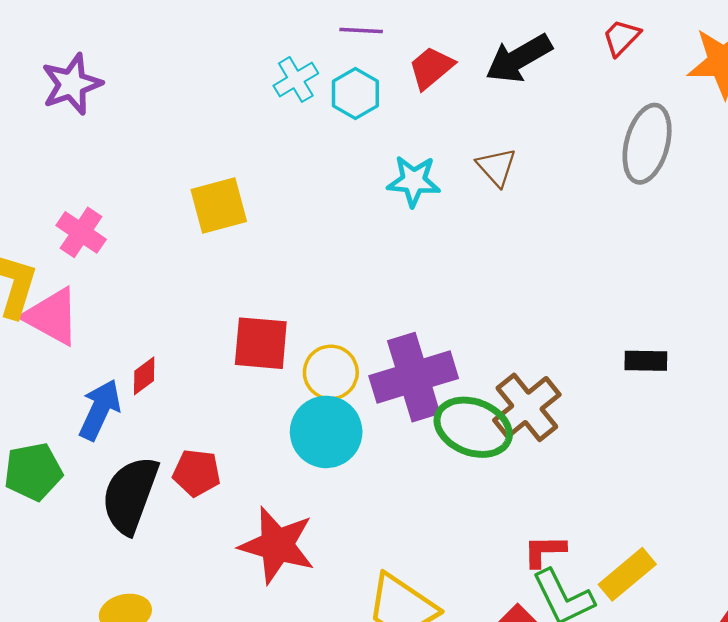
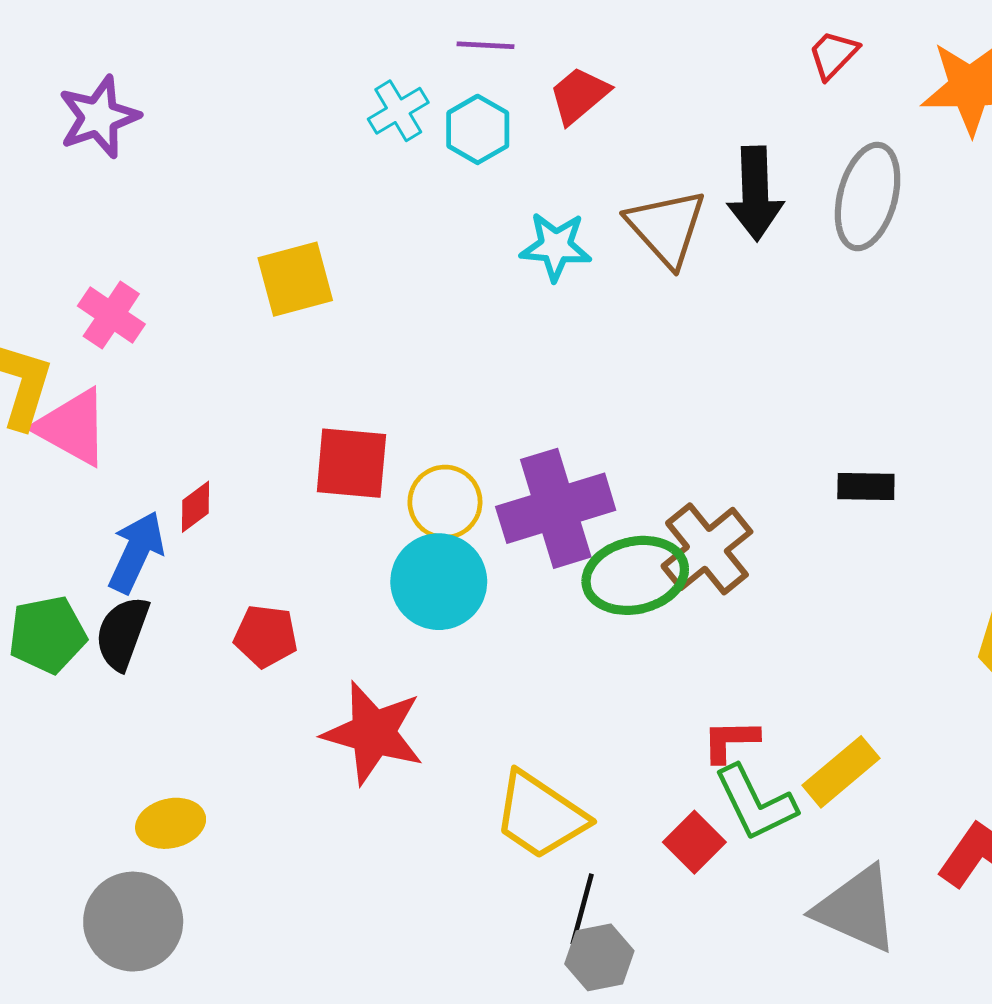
black arrow: (519, 58) -> (755, 193), moved, turned -62
brown triangle: (497, 167) -> (666, 228), size x1.5
green ellipse: (473, 427) -> (635, 575), turned -34
black semicircle: (130, 495) -> (122, 633), moved, size x0.7

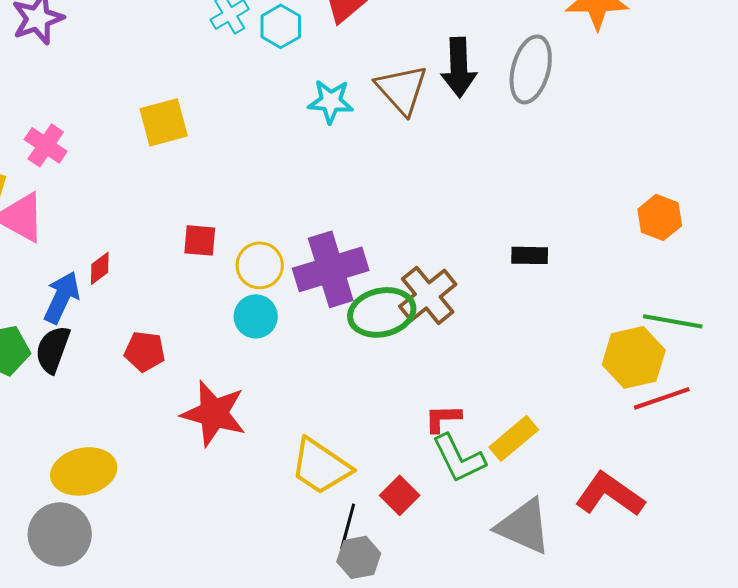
red square: (351, 463) -> (200, 240), size x0.7
cyan circle: (439, 582) -> (256, 316), size x0.7
yellow ellipse: (171, 823) -> (84, 471), size x1.5
red square: (694, 842) -> (400, 495), moved

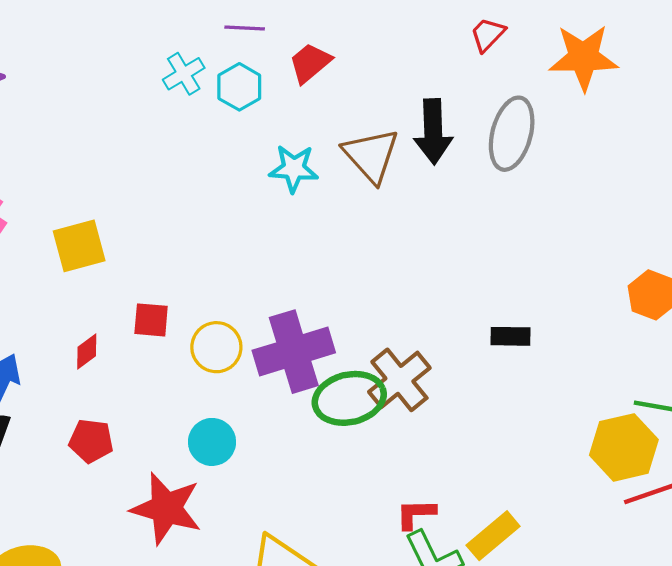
yellow square: (164, 122) -> (79, 246), moved
red diamond: (100, 268) -> (87, 352), moved
cyan circle: (256, 316) -> (212, 442), moved

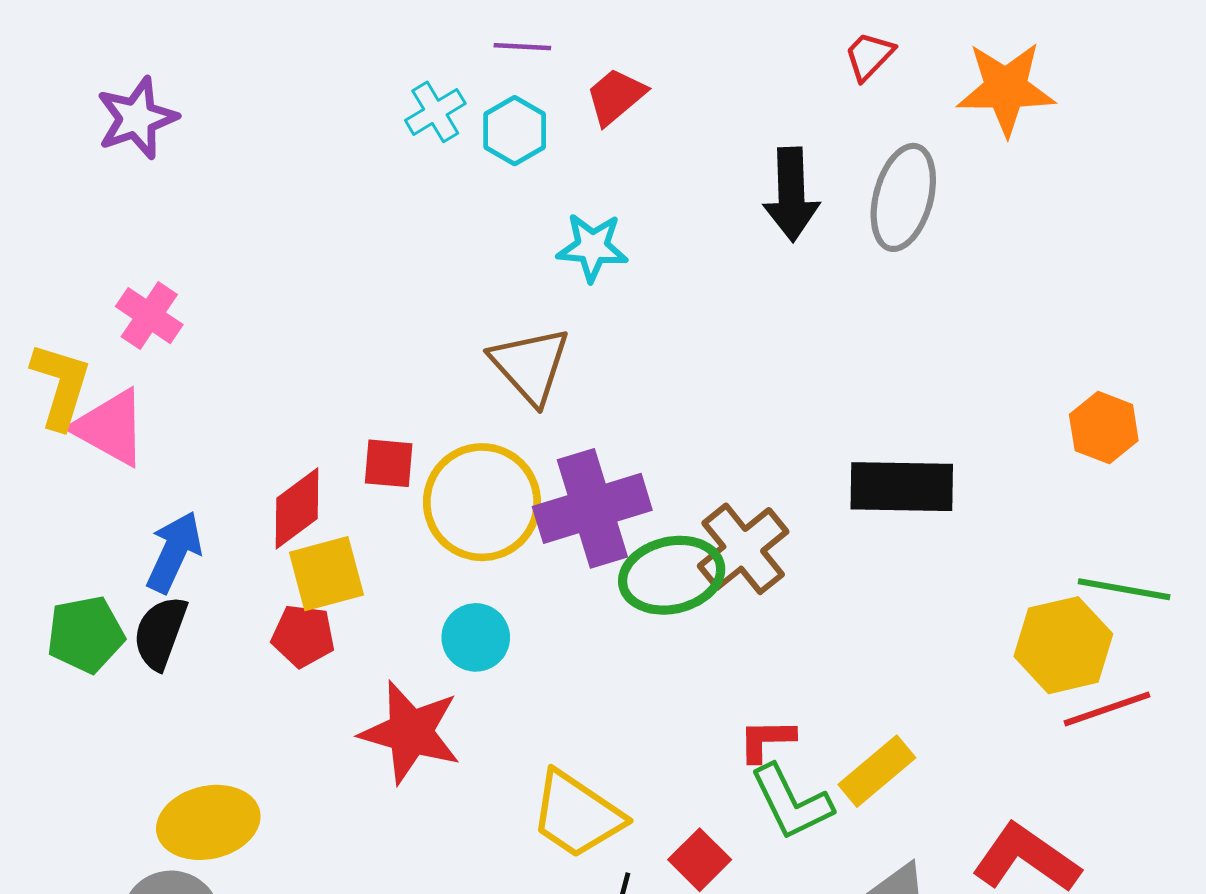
brown triangle: (371, 155) -> (530, 365), moved
yellow square: (79, 246) -> (326, 574), moved
black rectangle: (511, 336) -> (902, 487), size x1.8
yellow circle: (216, 347) -> (482, 502), size x1.6
red diamond: (87, 352) -> (297, 508), size x1.6

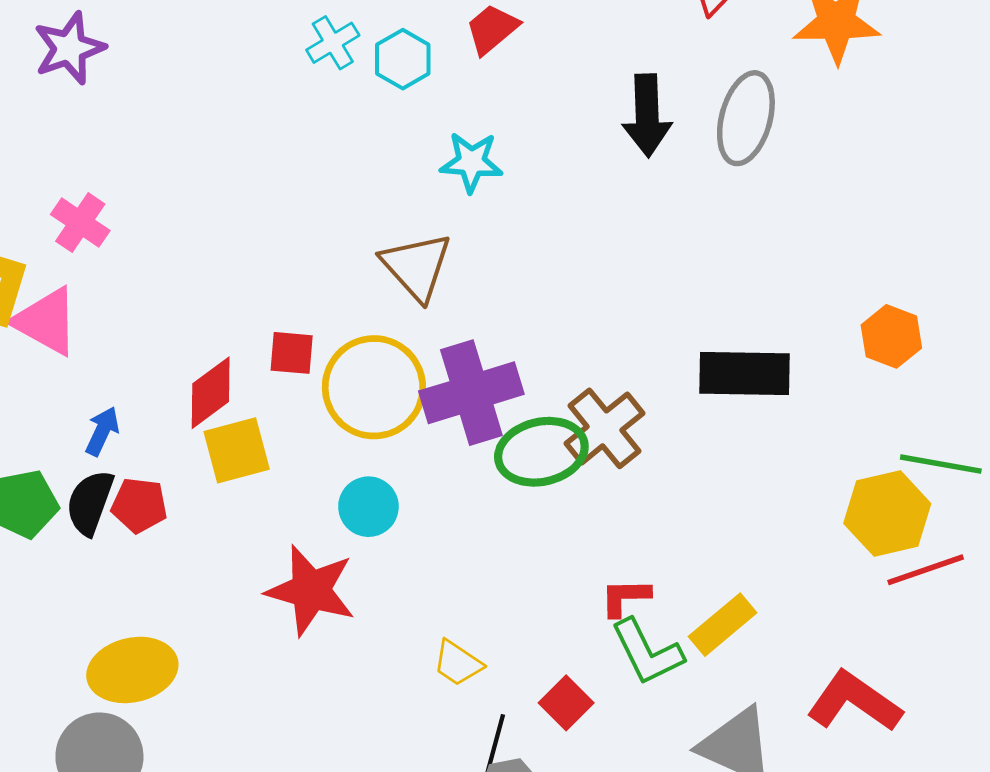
orange hexagon: (1104, 428) -> (891, 336), moved
blue arrow: (174, 552) -> (102, 431), size x0.7
red pentagon: (303, 636) -> (139, 505), moved
yellow trapezoid: (577, 815) -> (458, 663), size x0.6

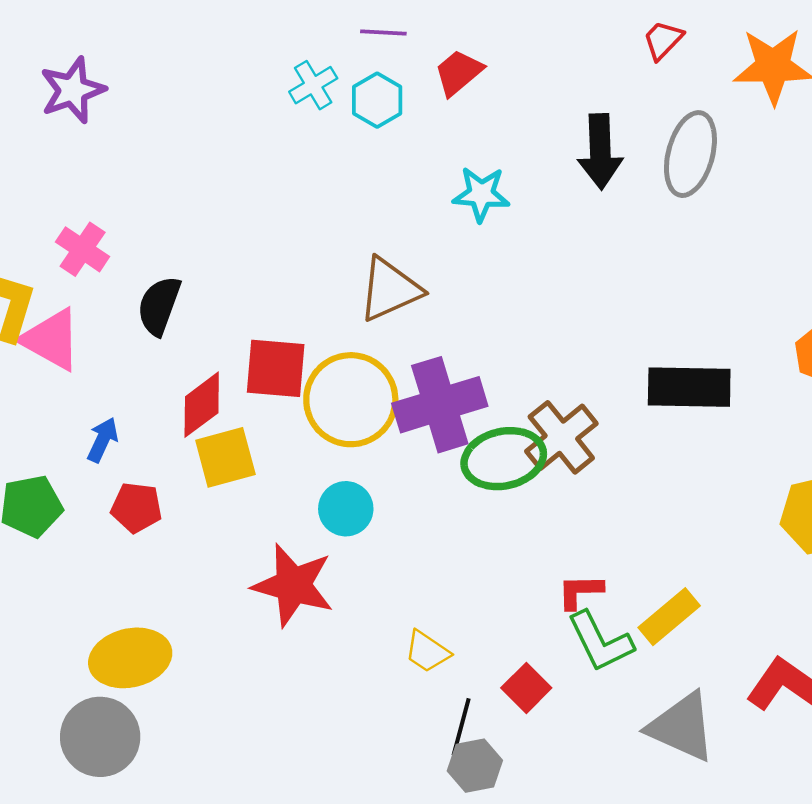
cyan star: (471, 162) -> (481, 194), moved
brown triangle: (417, 266) -> (390, 289), turned 48
red square: (292, 353) -> (276, 368), size x1.5
black semicircle: (90, 503) -> (159, 306), moved

